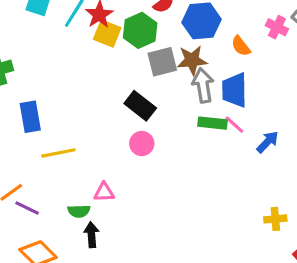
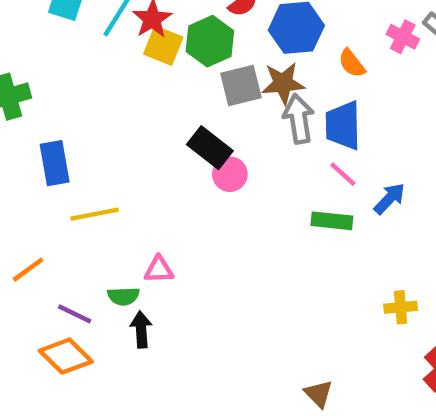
green rectangle: (212, 123) -> (332, 221), moved
pink circle: (142, 144) -> (230, 174), moved
purple line: (27, 208) -> (75, 314), moved

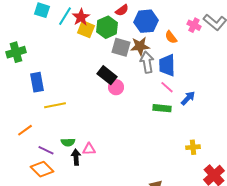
gray square: (241, 86) -> (121, 47), turned 30
pink triangle: (159, 270) -> (89, 149), moved

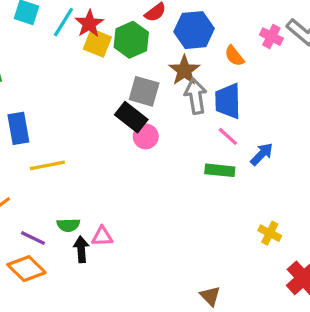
brown star: (140, 46) -> (184, 70), turned -30
gray square: (121, 47) -> (144, 91), moved
yellow cross: (193, 147) -> (270, 233), turned 32

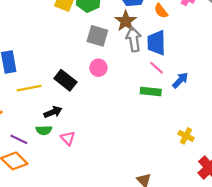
black rectangle: (131, 117) -> (65, 80), moved
pink triangle: (102, 236) -> (68, 138), turned 49
black arrow: (81, 249) -> (53, 112), moved, turned 72

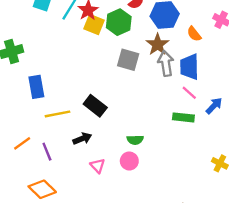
pink circle: (98, 68) -> (129, 161), moved
green semicircle: (44, 130) -> (135, 140), moved
purple line: (19, 139) -> (47, 152), moved, turned 42

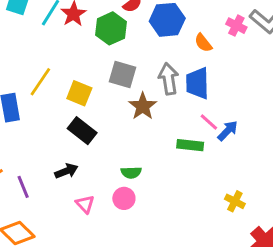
yellow square: (94, 24) -> (79, 93), moved
brown star: (158, 44) -> (143, 106), moved
pink line: (189, 93) -> (209, 122), moved
yellow line: (57, 114) -> (40, 82), moved, turned -45

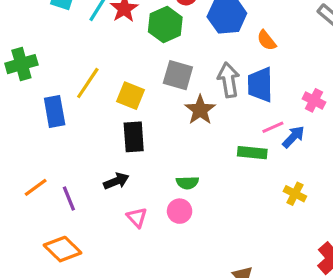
pink cross: (236, 26) -> (314, 100), moved
pink line: (209, 122) -> (273, 127), turned -66
black rectangle: (82, 131) -> (134, 137), turned 48
yellow cross: (235, 201) -> (295, 194), moved

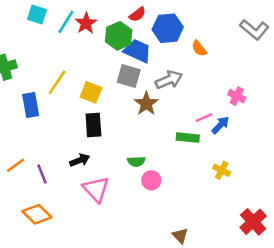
gray arrow: (229, 80) -> (169, 80), turned 76
blue trapezoid: (260, 85) -> (137, 51), moved, turned 116
pink circle: (180, 211) -> (151, 180), moved
pink triangle: (137, 217) -> (96, 189), size x1.6

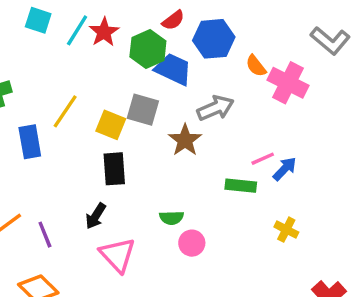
gray square: (129, 76) -> (143, 110), moved
pink cross: (237, 96) -> (288, 83), moved, size x1.6
black arrow: (80, 160) -> (96, 216), turned 144

